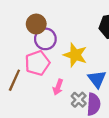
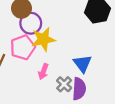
yellow star: (75, 55) -> (43, 39), moved, turned -30

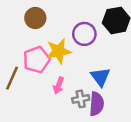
purple circle: (31, 23) -> (84, 34), moved
gray cross: (64, 84) -> (81, 99), turned 35

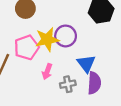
purple circle: (84, 34) -> (66, 36), moved
purple semicircle: (97, 104) -> (94, 83), moved

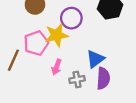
purple circle: (66, 36) -> (71, 18), moved
blue triangle: (86, 64) -> (95, 59), turned 30

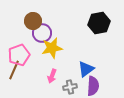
purple circle: (71, 18) -> (42, 33), moved
pink pentagon: (36, 43) -> (19, 55), moved

